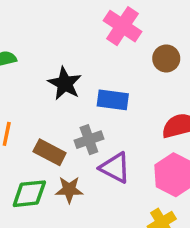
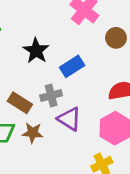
blue rectangle: (113, 100) -> (72, 66), turned -45

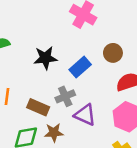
brown circle: (116, 38) -> (113, 53), moved
black star: (36, 51) -> (45, 58), turned -30

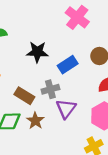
purple triangle: (85, 115) -> (66, 109), turned 35
brown star: (54, 133) -> (35, 121), turned 30

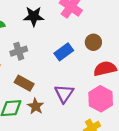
black star: (37, 52) -> (34, 16), moved
gray cross: (50, 89) -> (19, 51), moved

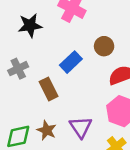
brown rectangle: (24, 83) -> (49, 89), moved, turned 42
purple triangle: (64, 94) -> (81, 127), moved

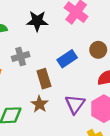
purple triangle: (81, 127) -> (75, 104), moved
brown star: (47, 130) -> (39, 104), moved

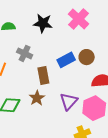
brown circle: (98, 50) -> (87, 57), moved
gray cross: (21, 56) -> (25, 53), turned 35

